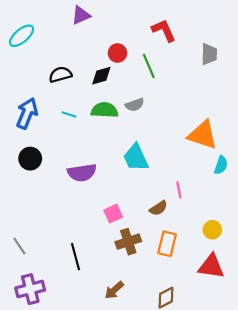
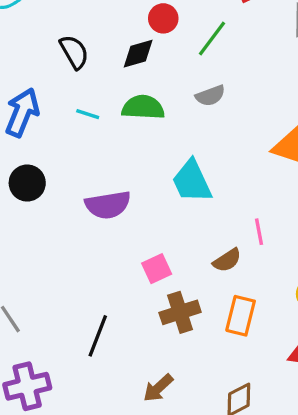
green line: (149, 66) -> (212, 39), turned 60
black semicircle: (60, 75) -> (74, 52), turned 75
gray semicircle: (135, 105) -> (210, 96), moved
black line: (75, 257) -> (98, 336), turned 36

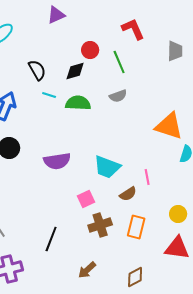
green line: (212, 39) -> (119, 62), turned -60
cyan line: (88, 114) -> (49, 95), moved
cyan trapezoid: (192, 181) -> (107, 167), moved, turned -44

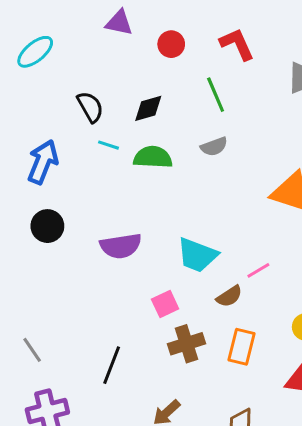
purple triangle: (56, 15) -> (119, 23), turned 36
red circle: (90, 50) -> (171, 44), moved
pink line: (147, 177) -> (258, 270), turned 70

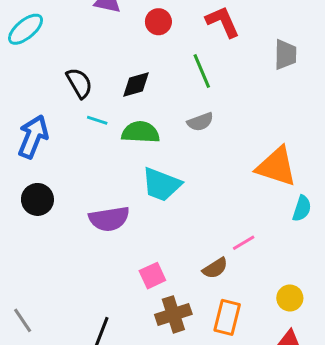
cyan trapezoid: (197, 255) -> (161, 185), moved

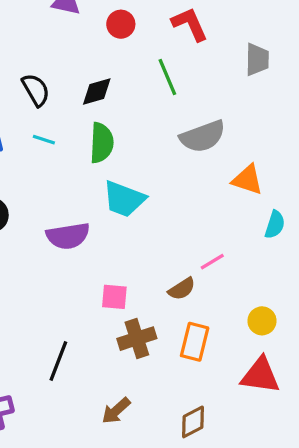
cyan line: (97, 120) -> (44, 140), moved
gray semicircle: (200, 122) -> (203, 136), moved, size x1.6
green semicircle: (141, 132) -> (102, 143), turned 90
orange triangle: (276, 167) -> (248, 180), size x0.7
pink square: (152, 276) -> (114, 297), turned 30

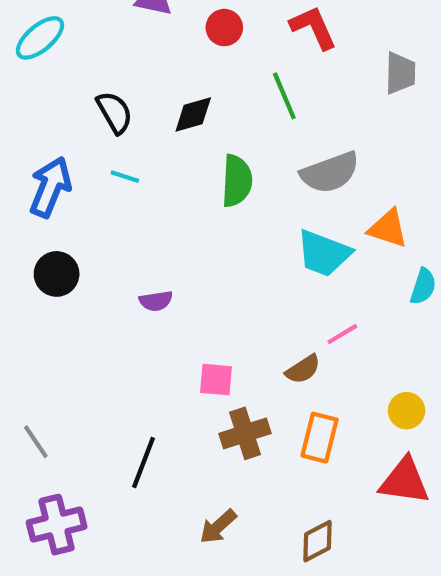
green semicircle: (102, 143) -> (237, 181), moved
cyan trapezoid: (124, 199) -> (324, 253), moved
purple semicircle: (68, 236) -> (156, 301), size x0.6

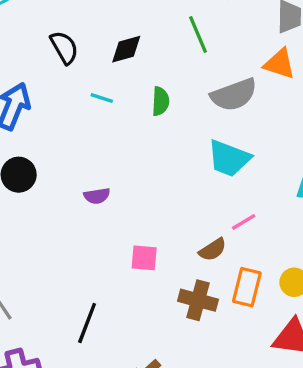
cyan line: (125, 177) -> (102, 98), moved
green semicircle: (237, 181) -> (160, 101), size x0.7
orange triangle: (388, 228) -> (279, 64), moved
brown cross: (245, 433) -> (198, 300), moved, turned 33
orange rectangle: (320, 438) -> (247, 287), moved

